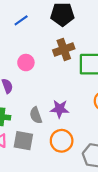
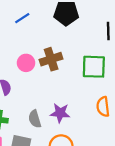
brown cross: (64, 49) -> (51, 59), moved

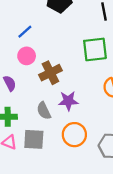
blue line: (22, 18) -> (25, 32), moved
brown cross: (51, 59) -> (50, 73), moved

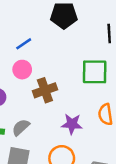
purple star: (68, 101) -> (72, 124), moved
gray semicircle: (44, 111) -> (21, 127), moved, turned 66

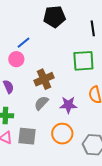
pink circle: (22, 70) -> (16, 59), moved
gray semicircle: (21, 127) -> (41, 103), moved

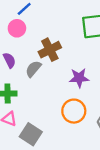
gray semicircle: (41, 103) -> (33, 69), moved
gray square: (27, 136) -> (31, 134), moved, turned 30

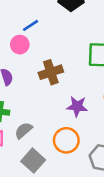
gray semicircle: (33, 69) -> (23, 130), moved
gray square: (31, 134) -> (33, 161), moved

